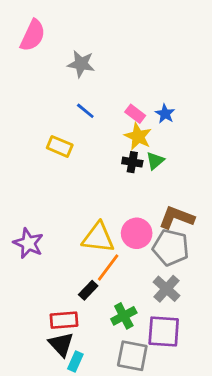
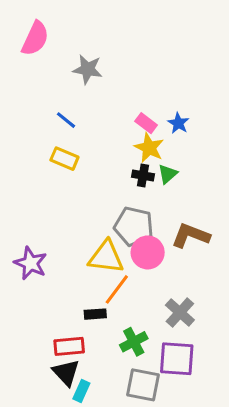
blue line: (85, 111) -> (66, 120), moved
gray pentagon: (171, 248) -> (134, 226), moved
black rectangle: (88, 290) -> (95, 314), turned 42

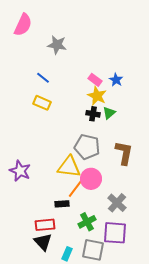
brown L-shape: (191, 236) -> (124, 153), turned 80
pink circle: (148, 252) -> (91, 179), moved
cyan rectangle: (81, 391) -> (67, 254), moved

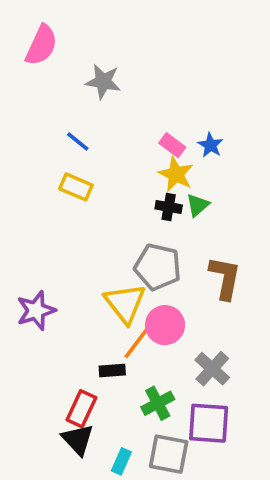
yellow triangle: (69, 167) -> (125, 303), turned 45
purple star: (20, 171) -> (36, 311), turned 30
red rectangle: (45, 225) -> (81, 409), turned -60

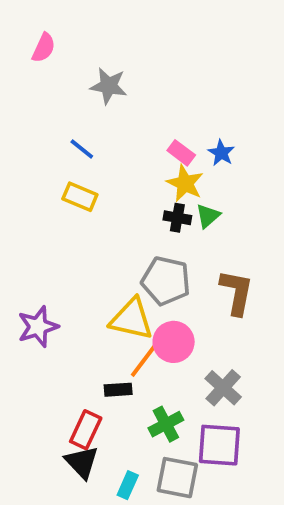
pink semicircle: (41, 45) -> (44, 48), size x0.7
yellow triangle: (125, 303) -> (131, 319), turned -39

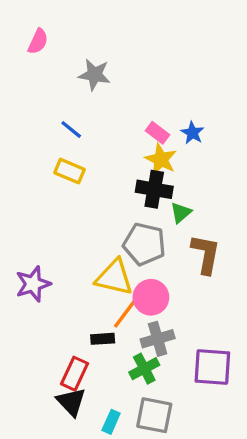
green triangle: (208, 216) -> (181, 213), moved
black cross: (177, 218) -> (154, 189), size x1.5
gray cross: (223, 388) -> (158, 339), moved, turned 32
purple square: (219, 445) -> (212, 367), moved

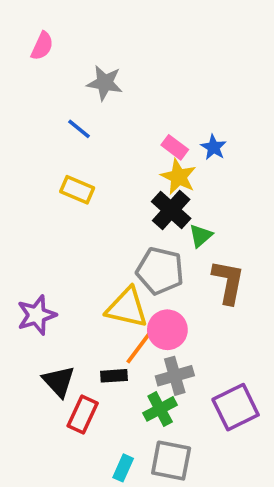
blue line: (71, 129) -> (79, 129), moved
black cross: (154, 189) -> (171, 210), turned 32
purple square: (212, 367) -> (236, 407), turned -30
black triangle: (71, 402) -> (59, 381), moved

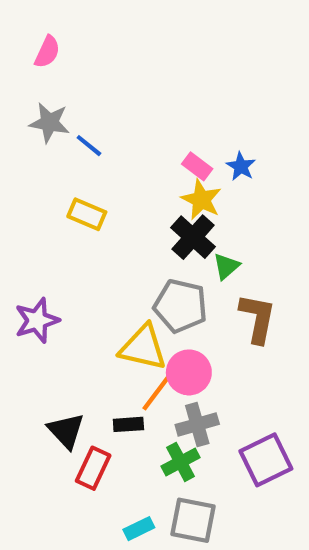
gray star: (105, 83) -> (49, 123), moved
purple star: (37, 315) -> (37, 320), moved
cyan rectangle: (123, 468) -> (139, 529), turned 40

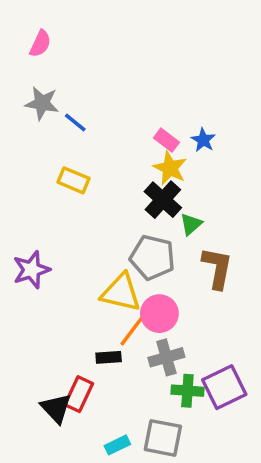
black triangle: (66, 431) -> (56, 408), moved
green cross: (181, 462) -> (187, 391), moved, turned 32

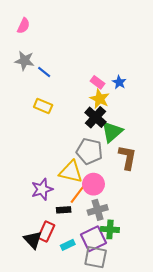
green triangle: (191, 224) -> (112, 132), size x1.6
purple star: (31, 270) -> (42, 189), moved
purple square: (224, 387) -> (93, 239), moved
cyan rectangle: (117, 445) -> (68, 245), moved

